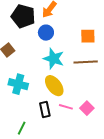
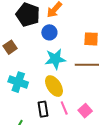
cyan star: (54, 59) -> (55, 59), turned -30
pink line: (66, 107) -> (64, 108), turned 48

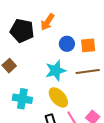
blue circle: (49, 32) -> (67, 44), moved

